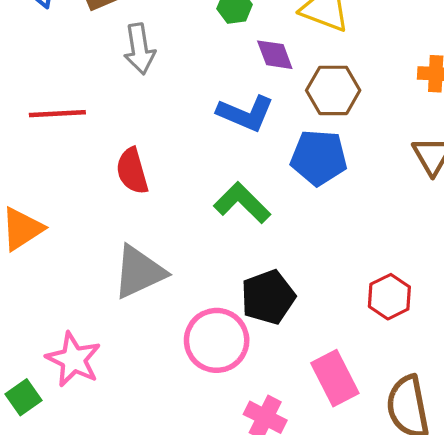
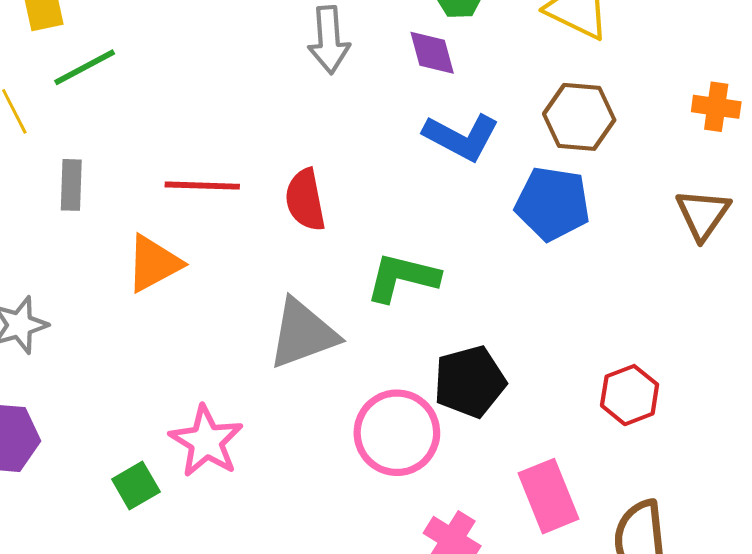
purple diamond: (275, 55) -> (432, 53), moved
red line: (57, 114) -> (202, 186), moved
green L-shape: (242, 203) -> (402, 278), moved, turned -36

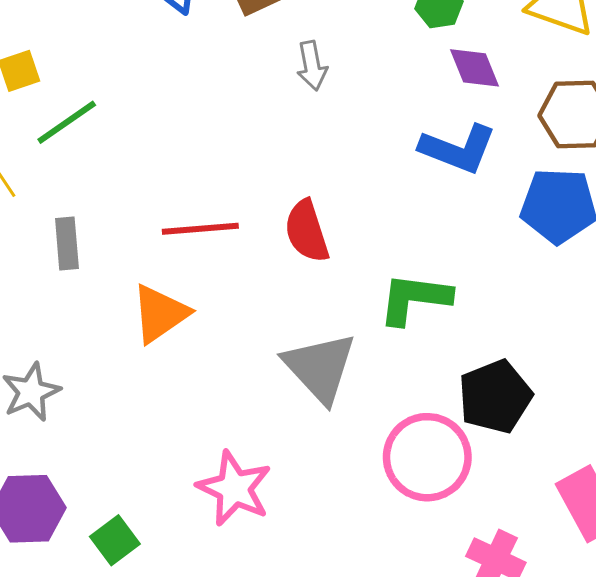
gray arrow: (329, 40) -> (312, 66), size x0.7
purple diamond: (432, 53) -> (475, 68), moved
gray triangle: (303, 334) -> (320, 368), turned -46
green square: (136, 485) -> (115, 540), moved

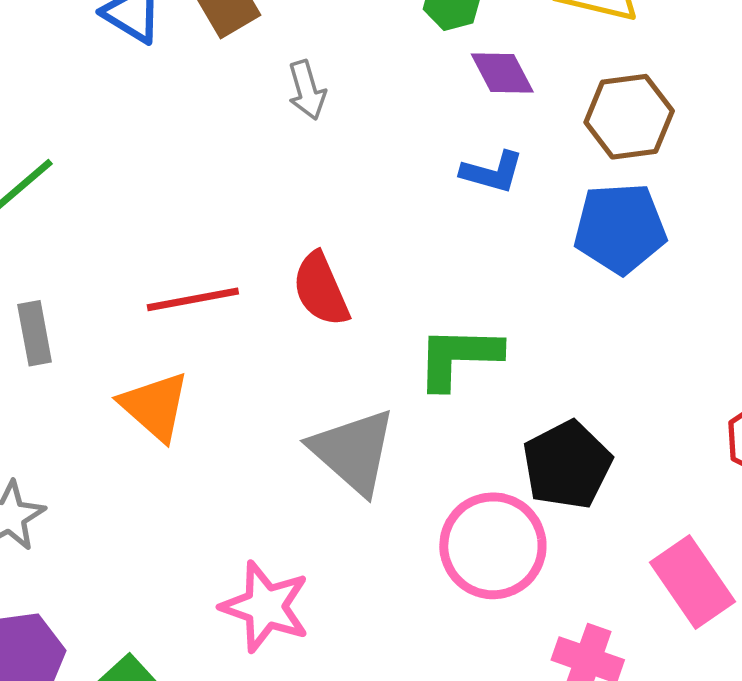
blue L-shape: (458, 149) -> (492, 172), size x0.7
orange triangle: (160, 314) -> (155, 406), turned -38

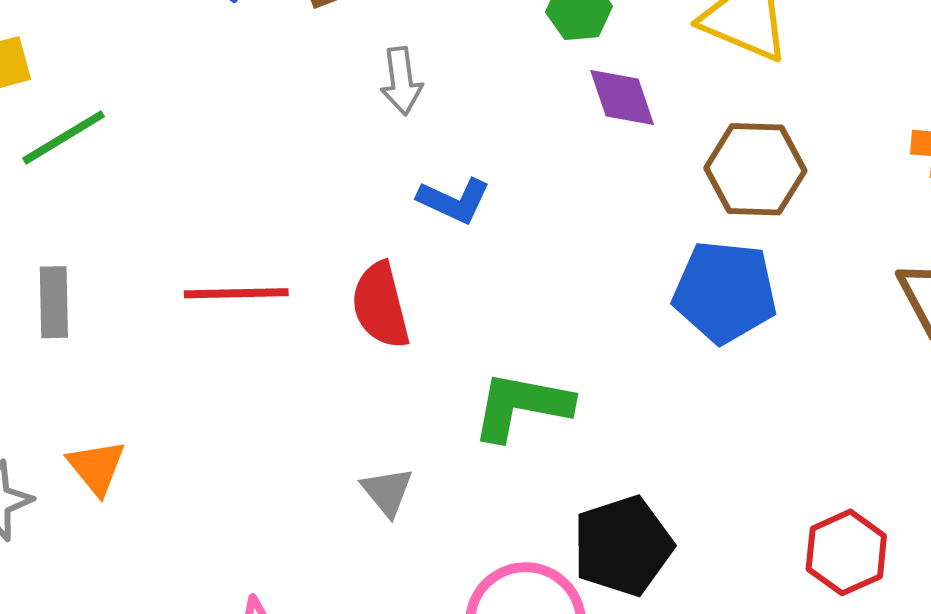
blue L-shape: (492, 172) -> (454, 201), moved
orange triangle: (155, 406) -> (96, 467), moved, size x0.7
gray triangle: (353, 451) -> (387, 492), size x0.5

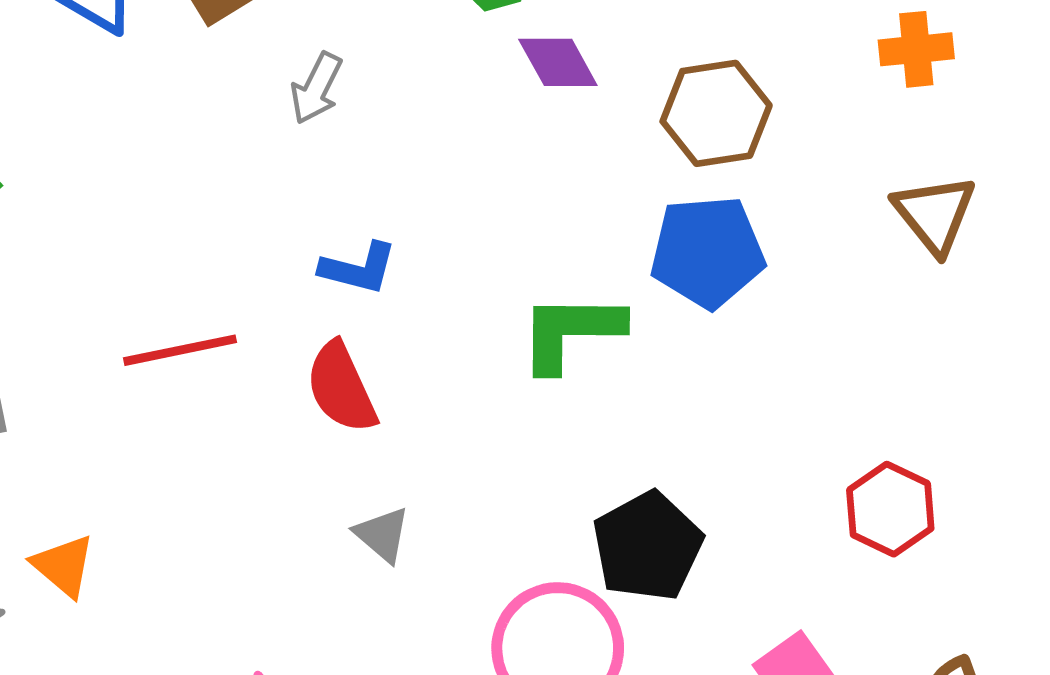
gray arrow: (401, 81) -> (316, 88), turned 44
blue L-shape: (454, 201) -> (358, 268), moved
red semicircle: (381, 305) -> (341, 388), moved
green L-shape: (521, 406) -> (571, 332), moved

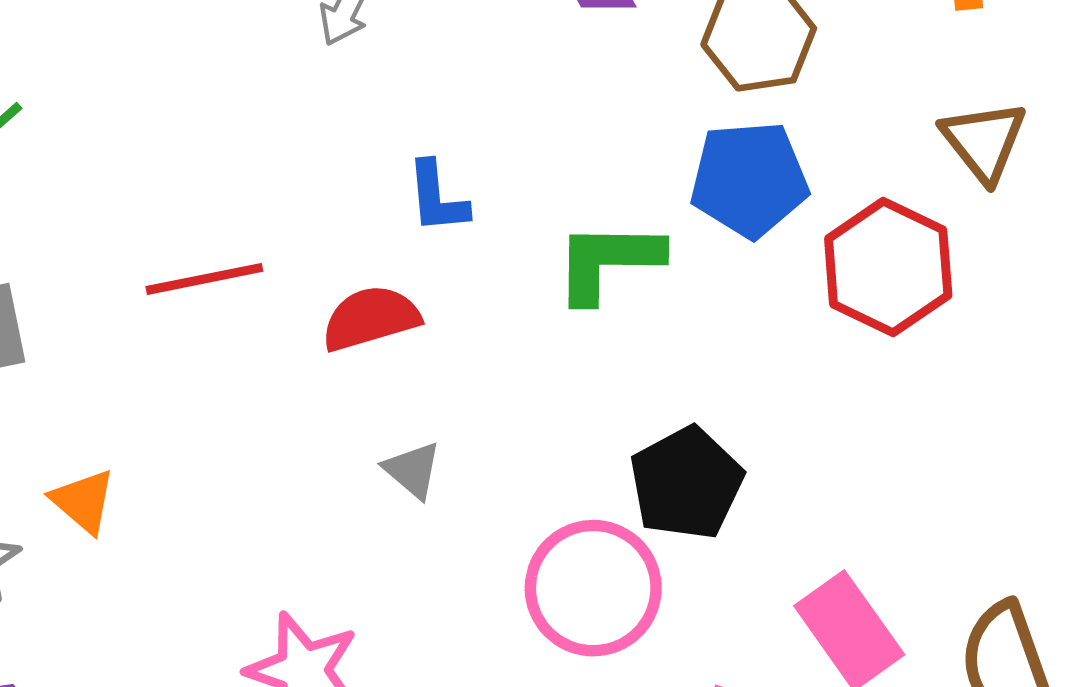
blue L-shape: (358, 268) -> (437, 197), moved, turned 70
red semicircle: (341, 388) -> (371, 318), turned 98
red hexagon: (890, 509) -> (888, 267), moved, size x1.4

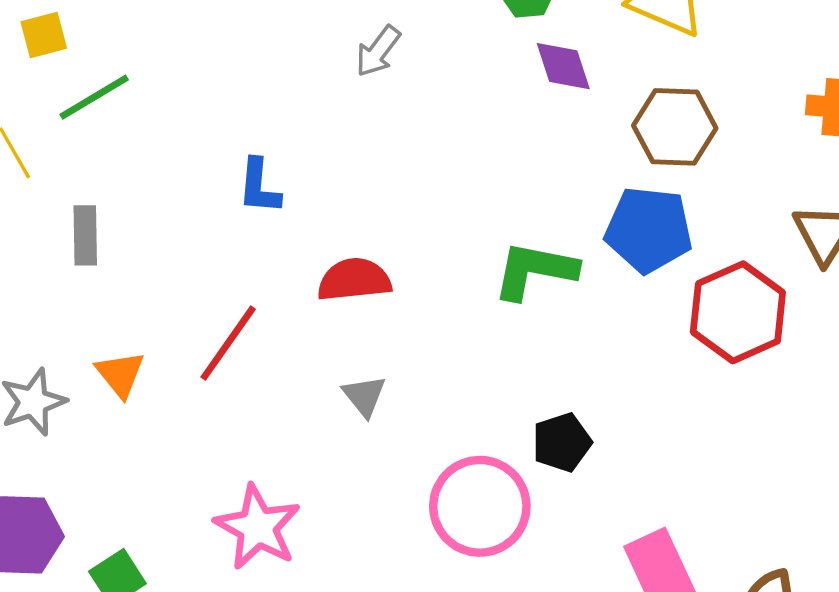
blue L-shape: (437, 197) -> (259, 186), moved
red line: (204, 279) -> (228, 343), moved, turned -54
black pentagon: (686, 483) -> (562, 442), size x0.7

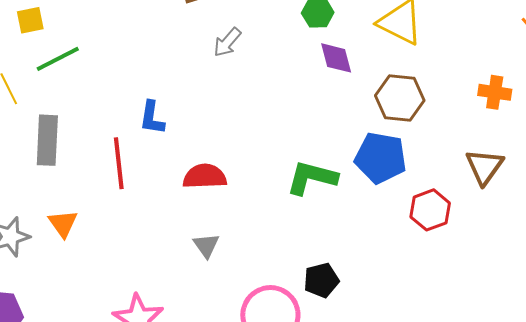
gray rectangle: (85, 235) -> (47, 140), size x1.4
red hexagon: (738, 312) -> (430, 210), size x0.7
red line: (228, 343) -> (119, 163), moved, turned -45

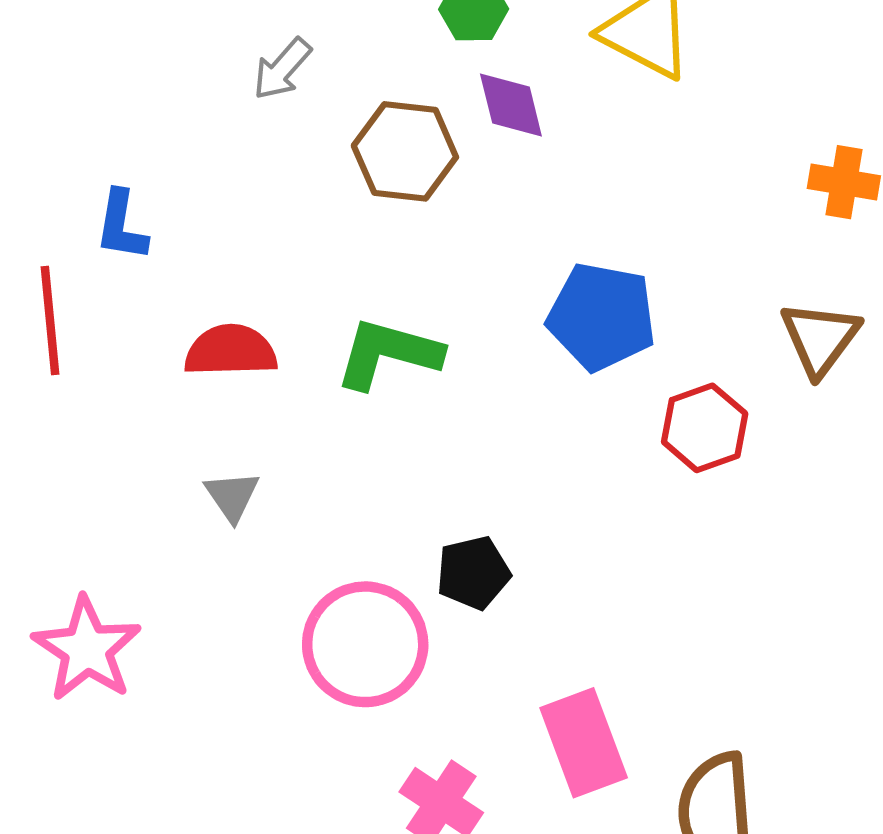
brown hexagon: (400, 98) -> (405, 151), moved
green L-shape: (312, 178) -> (388, 354), moved

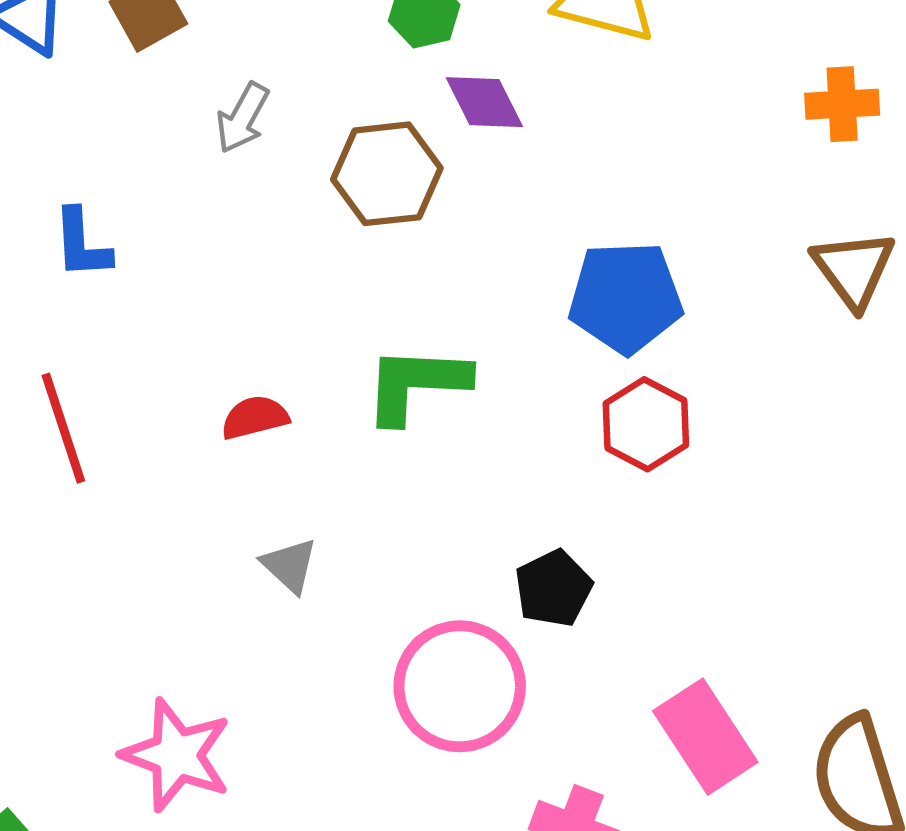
blue L-shape: (121, 226) -> (82, 244), moved
red semicircle: (231, 351) -> (255, 417), size x0.7
red hexagon: (705, 428) -> (646, 424), moved

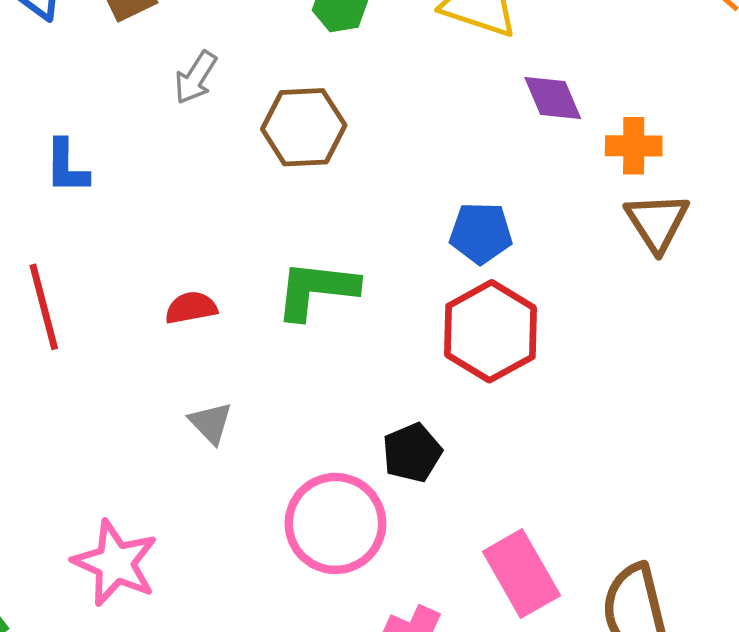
purple diamond: (484, 102) -> (553, 98), moved
orange cross: (842, 104) -> (634, 146), moved
blue pentagon: (626, 297) -> (481, 233), size x0.7
red hexagon: (646, 424) -> (491, 331), size x1.4

